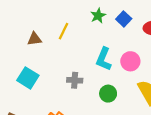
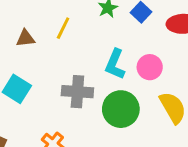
gray cross: (75, 80) -> (77, 92), size x1.5
green circle: (108, 94) -> (121, 109), size x1.6

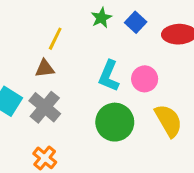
brown triangle: (25, 38) -> (45, 68), moved
gray cross: (77, 92) -> (45, 107), moved, turned 36

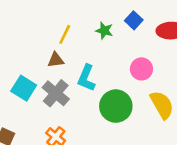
green star: (101, 18) -> (104, 31), moved, turned -30
cyan L-shape: (109, 76) -> (86, 78), moved

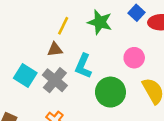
blue square: (134, 20) -> (137, 13), moved
green star: (104, 31) -> (100, 22), size x1.5

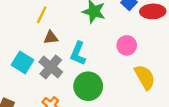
yellow line: (63, 26) -> (42, 15), moved
green circle: (110, 92) -> (88, 86), moved

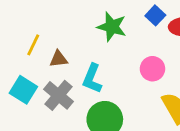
yellow line: (42, 15) -> (33, 45), moved

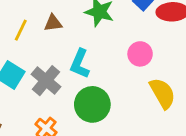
brown triangle: (58, 59) -> (53, 23), moved

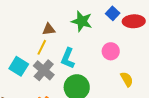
yellow line: (21, 30) -> (42, 47), moved
yellow semicircle: (163, 93) -> (127, 79), size x0.7

